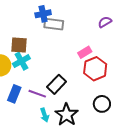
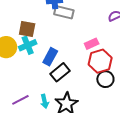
blue rectangle: (14, 94) -> (50, 57), moved
purple line: (37, 94) -> (20, 100), moved, turned -54
black circle: (102, 104) -> (105, 79), moved

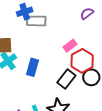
black rectangle: (60, 72) -> (66, 79), moved

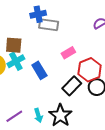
pink rectangle: (70, 46) -> (68, 53), moved
blue rectangle: (32, 67) -> (39, 70), turned -54

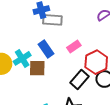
brown square: (14, 45) -> (37, 68), moved
blue rectangle: (39, 70) -> (46, 49), moved

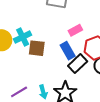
blue rectangle: (46, 49) -> (68, 51), moved

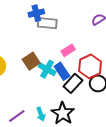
cyan cross: (23, 37) -> (47, 69), moved, turned -30
brown square: (37, 48) -> (31, 61), moved, turned -36

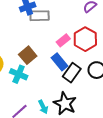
red hexagon: (90, 66) -> (85, 39), moved
cyan cross: (47, 69) -> (19, 74), moved

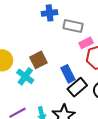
gray rectangle: (40, 16) -> (73, 26), moved
pink rectangle: (63, 40) -> (86, 43), moved

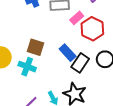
brown square: (38, 60) -> (35, 47), turned -30

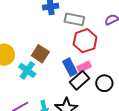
pink rectangle: (77, 18) -> (84, 67), moved
red hexagon: (92, 29) -> (85, 41), moved

